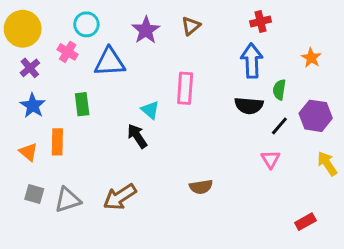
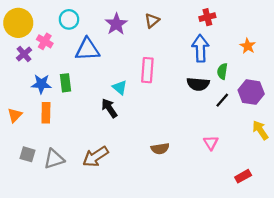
pink cross: (68, 52) -> (45, 41), moved
blue star: (33, 106) -> (41, 84), moved, turned -30
orange triangle: (28, 152) -> (15, 115), moved, turned 35
pink triangle: (271, 159) -> (211, 143), moved

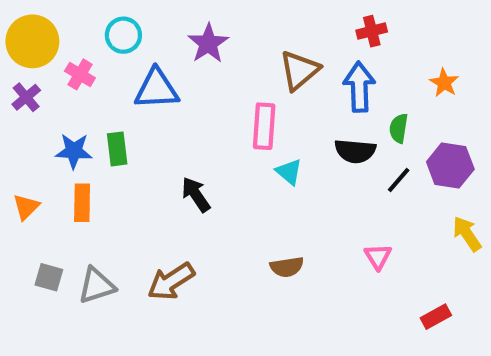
brown triangle: (152, 21) -> (299, 70), moved, size x1.5
purple cross: (24, 54) -> (26, 97), moved
cyan triangle: (120, 87) -> (289, 172), moved

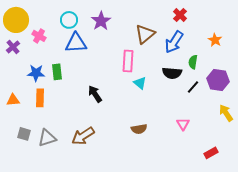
red cross: (372, 31) -> (180, 15), turned -32
cyan circle: (123, 35) -> (69, 20), moved
blue arrow: (359, 87) -> (174, 42), turned -145
orange triangle: (26, 207) -> (13, 100), turned 40

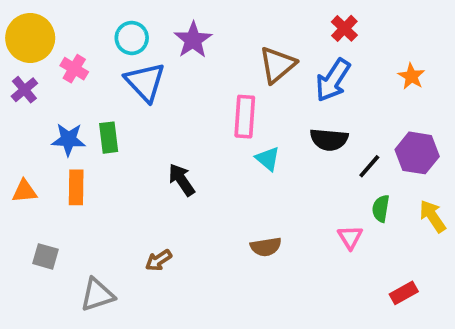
blue triangle: (76, 43) -> (145, 82), turned 50
green semicircle: (193, 62) -> (381, 209), moved
brown arrow: (83, 136) -> (159, 260), size x0.6
gray triangle: (47, 138) -> (97, 295), moved

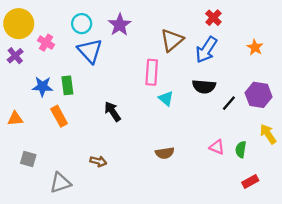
orange rectangle: (76, 187) -> (59, 116), moved, turned -30
green semicircle: (381, 209) -> (241, 149), moved
pink triangle: (350, 237) -> (217, 147), turned -35
brown arrow: (159, 260) -> (98, 161), turned -133

